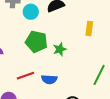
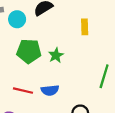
red line: (25, 76) -> (23, 91), turned 42

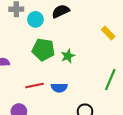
yellow rectangle: (85, 27) -> (108, 33), moved, turned -48
red line: (23, 91) -> (35, 85), turned -30

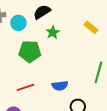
green star: (68, 56) -> (53, 32), moved
blue semicircle: (59, 88) -> (60, 86), moved

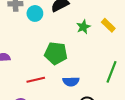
green star: (53, 32) -> (83, 27), moved
green pentagon: (30, 51) -> (56, 53), moved

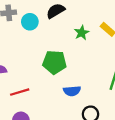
red line: (36, 80) -> (20, 92), moved

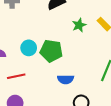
cyan circle: (30, 22) -> (29, 48), moved

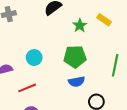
green pentagon: (51, 51) -> (75, 57), moved

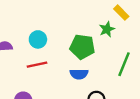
green star: (80, 25) -> (107, 29), moved
red line: (27, 88) -> (37, 65), moved

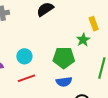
yellow rectangle: (121, 13) -> (94, 24), turned 32

